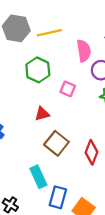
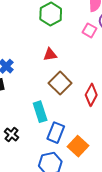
pink square: (68, 89) -> (90, 30), moved

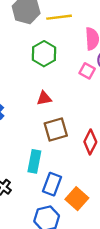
brown square: (60, 83) -> (56, 130), turned 30
cyan rectangle: (40, 112) -> (34, 161), turned 30

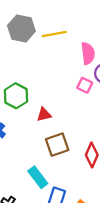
green hexagon: (44, 54) -> (16, 96), moved
cyan rectangle: (34, 161) -> (38, 177), turned -45

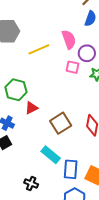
yellow line: (54, 34) -> (39, 49), moved
red triangle: (44, 115) -> (31, 108), moved

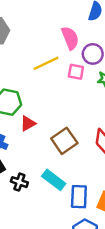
yellow line: (39, 49) -> (46, 63), moved
black cross: (31, 184) -> (19, 182), moved

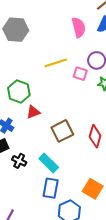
pink semicircle: (70, 38) -> (79, 27), moved
blue rectangle: (79, 197) -> (51, 188), moved

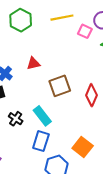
green hexagon: (19, 92) -> (21, 20), moved
black cross: (19, 161) -> (16, 119), moved

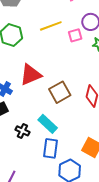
pink square: (85, 31) -> (75, 35), turned -32
red triangle: (33, 63) -> (31, 75), size x1.6

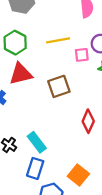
red triangle: (31, 75) -> (21, 74), moved
brown square: (60, 92) -> (59, 86), moved

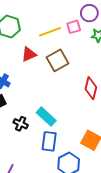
yellow line: (58, 40) -> (50, 32), moved
red triangle: (21, 74) -> (29, 54), moved, size x0.7

